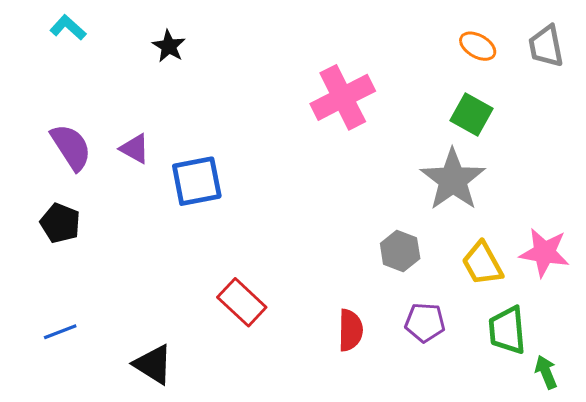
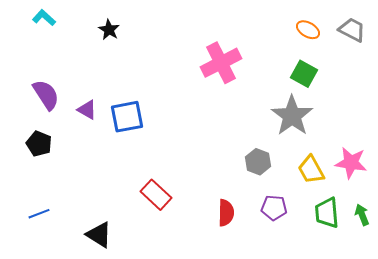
gray trapezoid: (546, 46) -> (352, 30), turned 128
purple triangle: (135, 149) -> (87, 110), moved
green arrow: (546, 372) -> (362, 215), moved

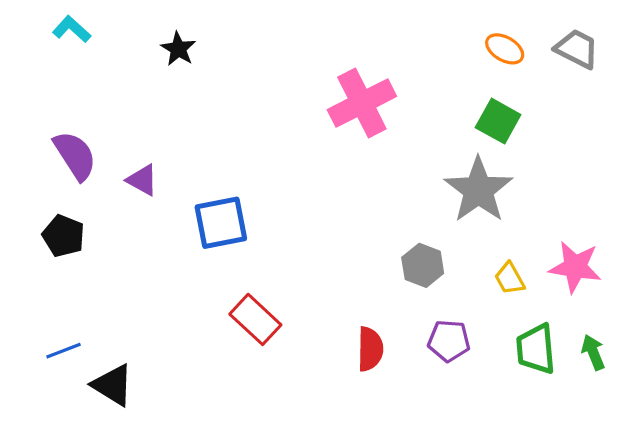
blue square: (127, 117) -> (221, 223), moved
yellow trapezoid: (311, 170) -> (510, 278), size x0.7
black triangle: (99, 235) -> (113, 385), moved

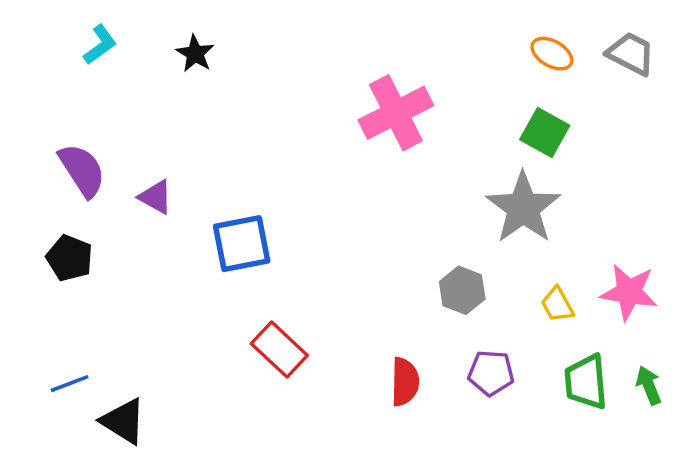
cyan L-shape: (72, 29) -> (100, 45), moved, turned 102

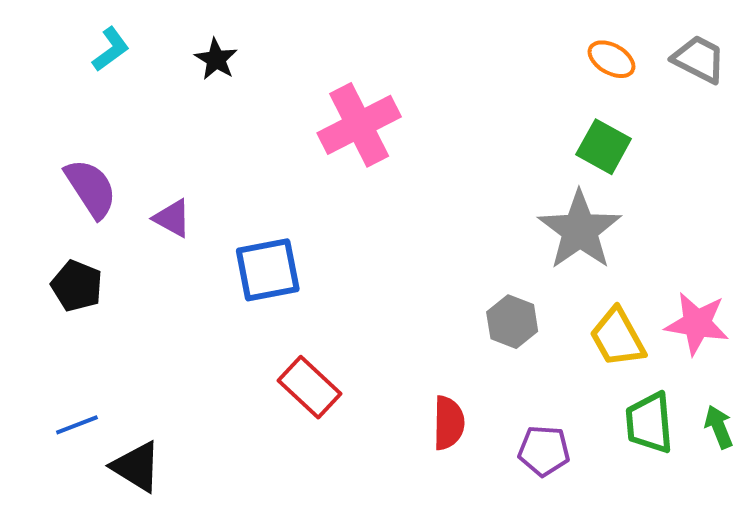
pink cross: (396, 113) -> (359, 125), moved
yellow trapezoid: (557, 305) -> (617, 337), size x1.5
purple pentagon: (491, 373) -> (544, 451), moved

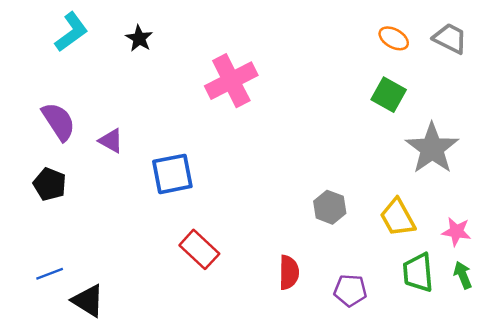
cyan L-shape: (111, 49) -> (71, 32), size x1.4
gray star: (580, 230) -> (432, 148), moved
pink star: (697, 324) -> (456, 232), moved, size x0.7

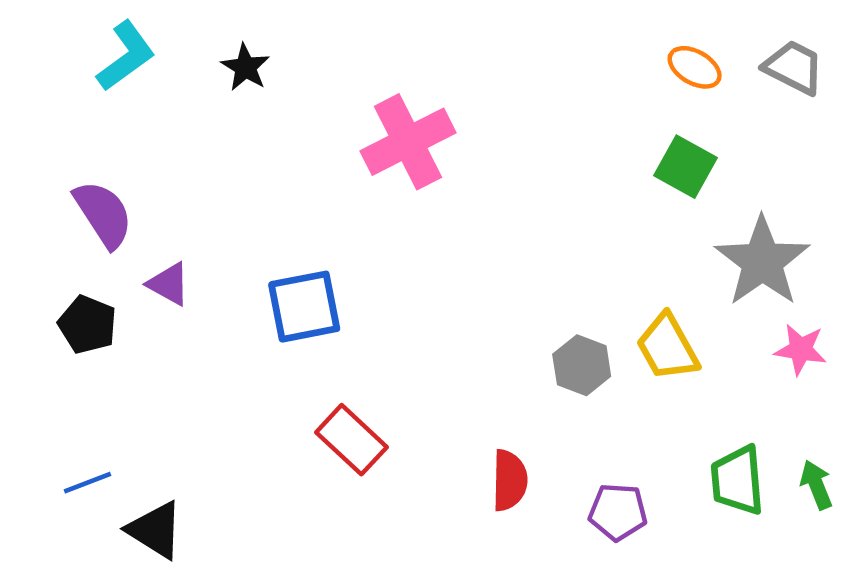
purple triangle: (111, 141) -> (169, 284), moved
yellow trapezoid: (398, 217) -> (667, 347), moved
pink star: (456, 232) -> (801, 349), moved

